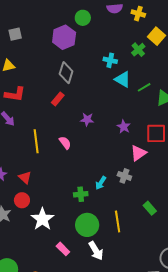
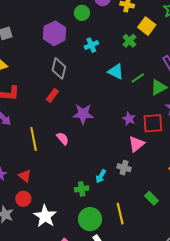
green circle: (83, 18) -> (82, 13), moved
cyan cross: (110, 60) -> (91, 45), moved, turned -32
purple star: (87, 120) -> (83, 114), size x1.5
purple star: (124, 127) -> (129, 119), moved

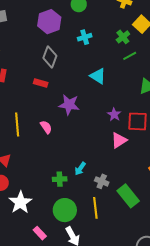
cyan triangle: (116, 72) -> (98, 76), moved
green line: (138, 78) -> (130, 56), moved
red rectangle: (52, 95) -> (41, 83), turned 64
gray cross: (124, 168) -> (102, 181), moved
green rectangle: (151, 198) -> (128, 196), size x1.6

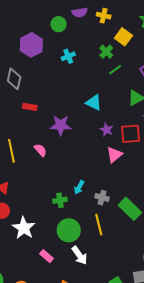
gray diamond: (50, 57) -> (14, 79), moved
cyan triangle: (98, 76) -> (94, 103), moved

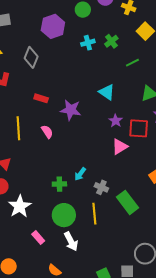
green cross: (106, 52) -> (111, 41), moved
red rectangle: (30, 107) -> (41, 98), moved

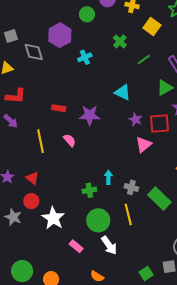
cyan cross: (88, 43) -> (85, 57), moved
gray diamond: (31, 57) -> (34, 52), moved, turned -30
cyan arrow: (80, 174) -> (108, 177), turned 152

